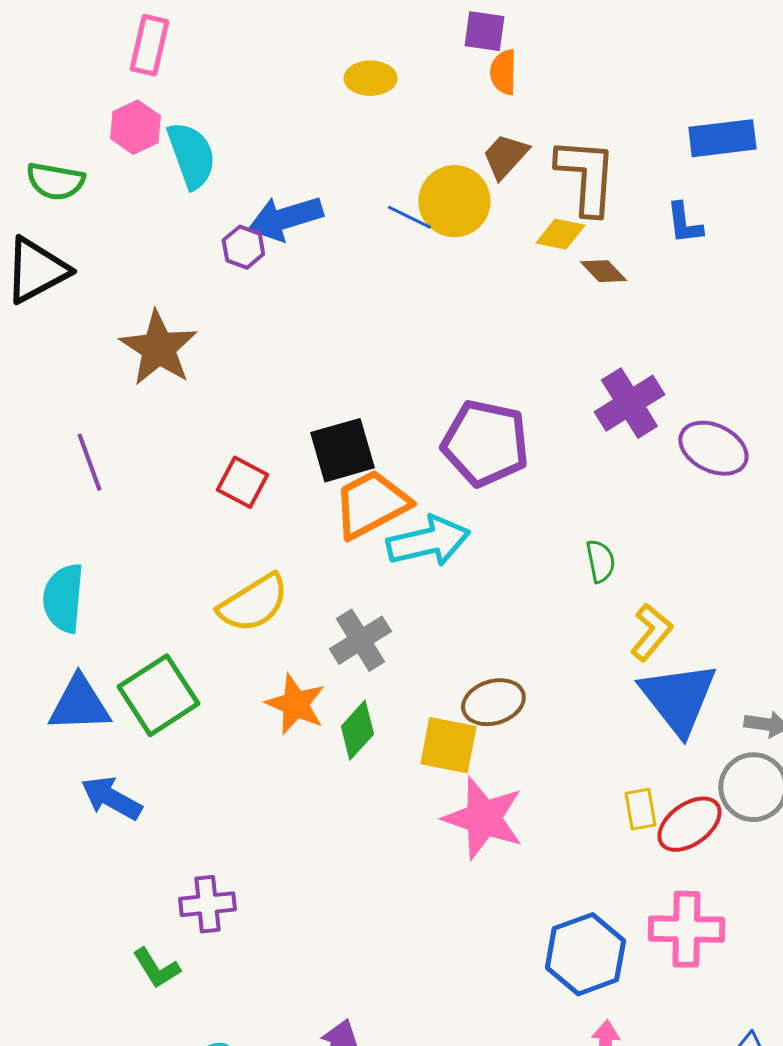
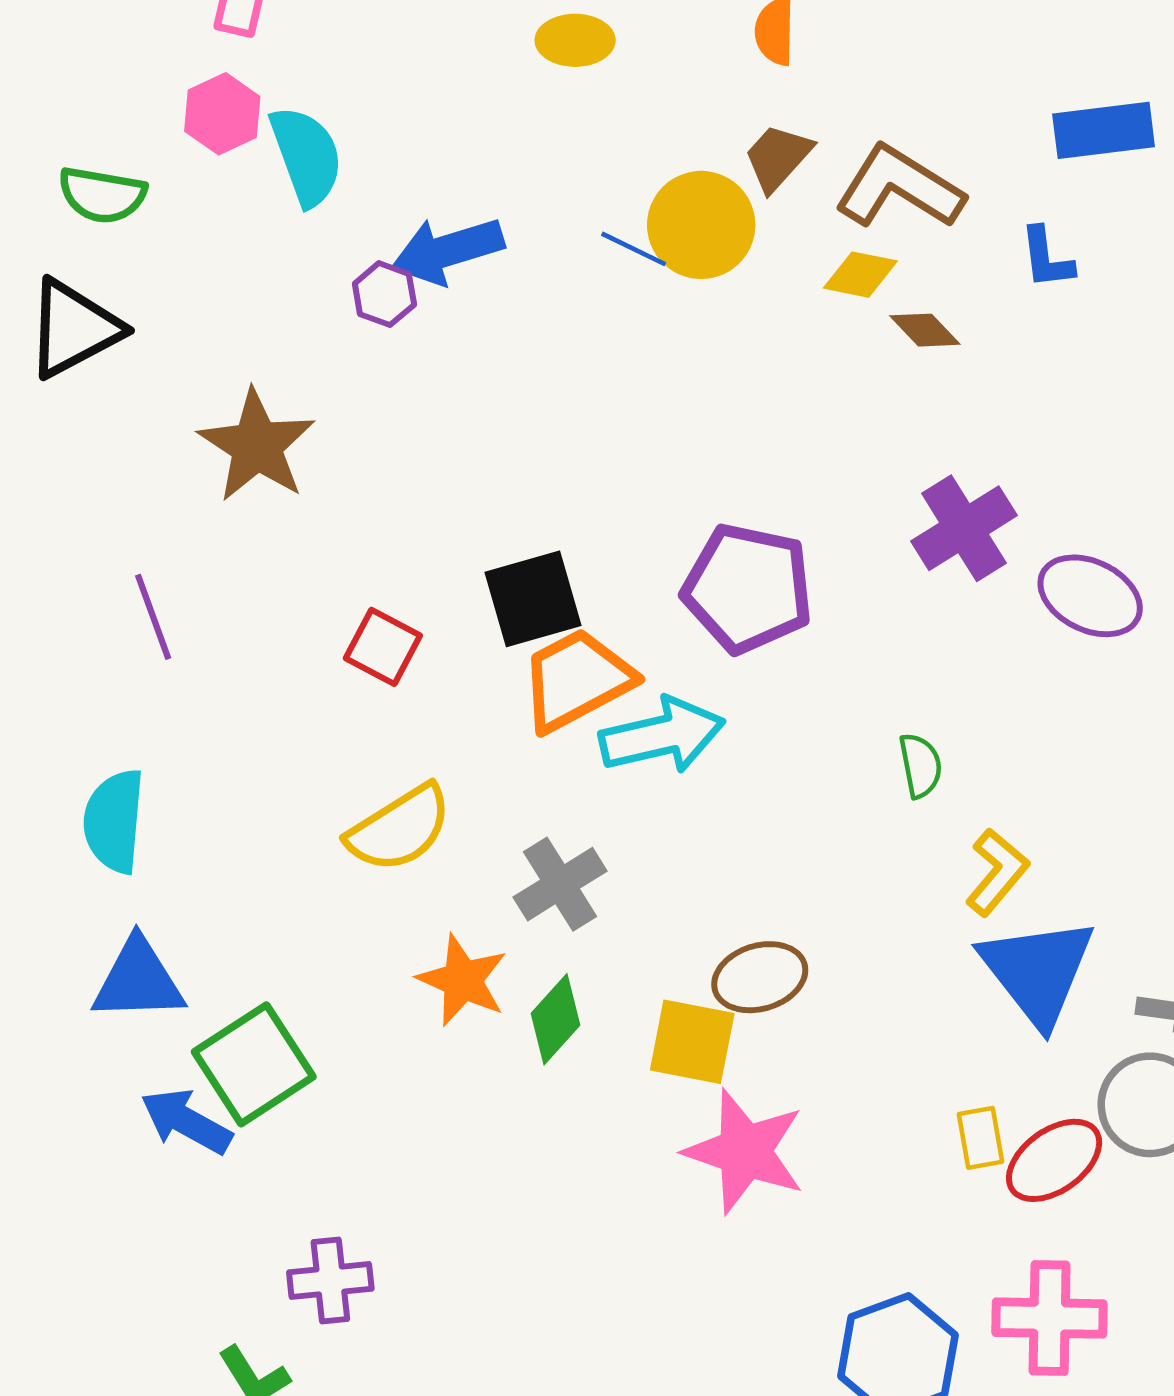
brown L-shape: (586, 176) -> (899, 187), turned -62
green square: (158, 695) -> (254, 1064), moved

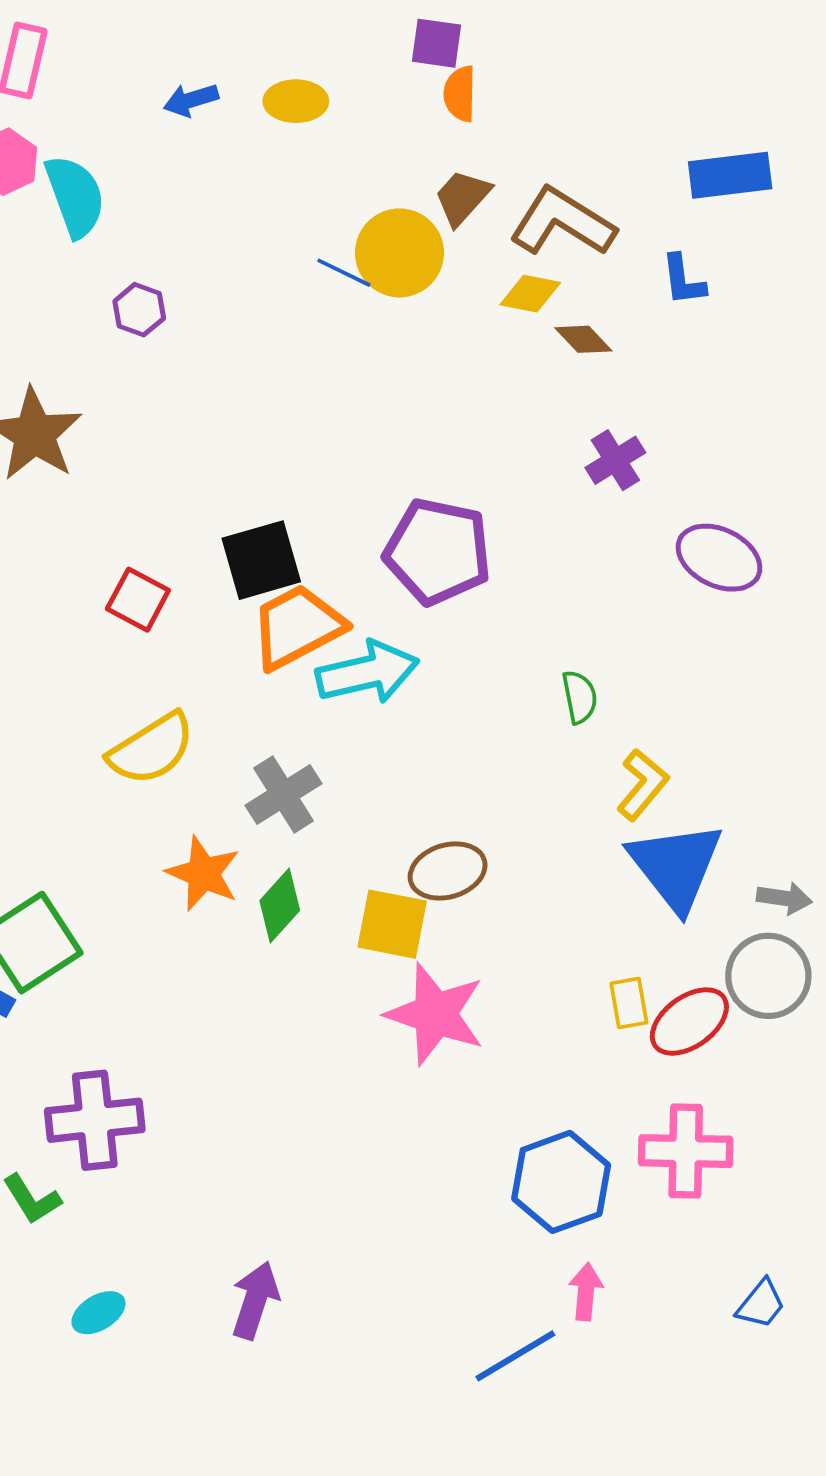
blue arrow: (447, 250) -> (191, 100), moved, size x0.6
purple cross: (964, 528) -> (615, 460), moved, size x0.7
purple cross: (330, 1281) -> (95, 1120), size x1.4

